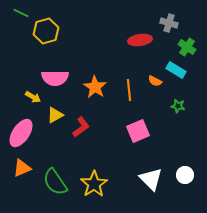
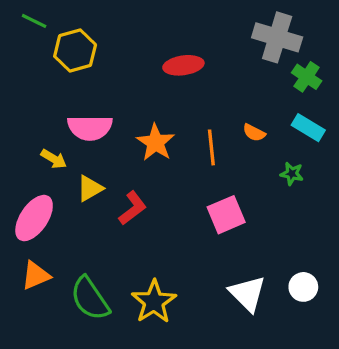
gray cross: (169, 23) -> (277, 37), size x1.6
red ellipse: (140, 40) -> (183, 65), moved
cyan rectangle: (176, 70) -> (308, 128), moved

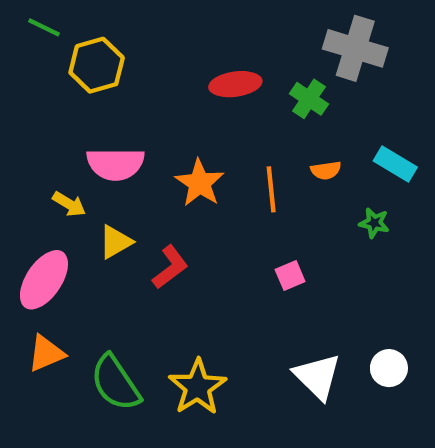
green cross: (307, 77) -> (309, 99), moved
orange semicircle: (254, 133) -> (326, 170), turned -35
pink square: (226, 215) -> (290, 276), size x0.6

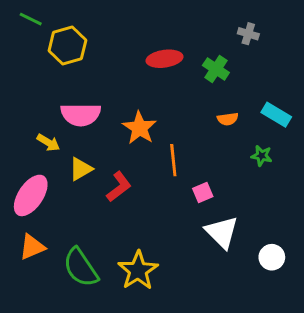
gray cross: (355, 48) -> (248, 34), size x0.5
orange line: (271, 189) -> (173, 160), moved
white triangle: (317, 377) -> (222, 232), moved

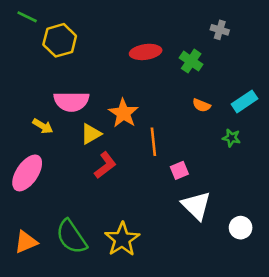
cyan rectangle: (276, 115) -> (244, 101), turned -65
orange semicircle: (228, 119) -> (202, 105), turned 30
yellow triangle: (81, 169) -> (91, 134), moved
orange triangle: (32, 247) -> (26, 242), moved

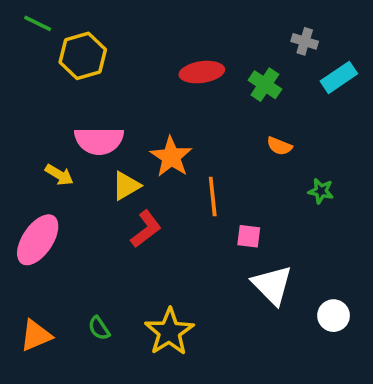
cyan rectangle: (244, 101) -> (339, 77), moved
pink square: (179, 170) -> (249, 236), turned 30
green semicircle: (71, 237) -> (99, 328), size x0.5

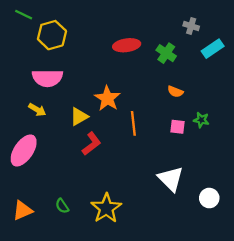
pink semicircle: (99, 141) -> (47, 78), moved
pink square: (249, 236) -> (178, 127), moved

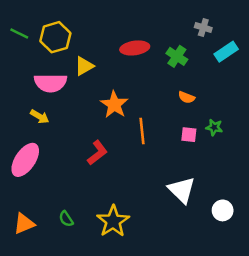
green line: (24, 15) -> (19, 34), moved
yellow triangle: (79, 117) -> (84, 66), moved

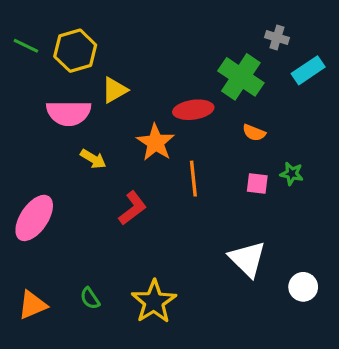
red ellipse: (135, 48) -> (193, 110), moved
green cross: (177, 56) -> (241, 77), size x1.5
yellow arrow: (40, 117) -> (93, 159), moved

